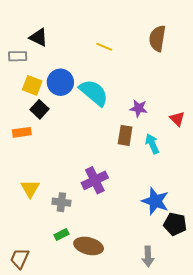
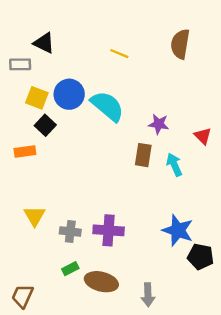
purple cross: (95, 180) -> (109, 230), moved, turned 30
gray arrow: (148, 256) -> (148, 295), moved

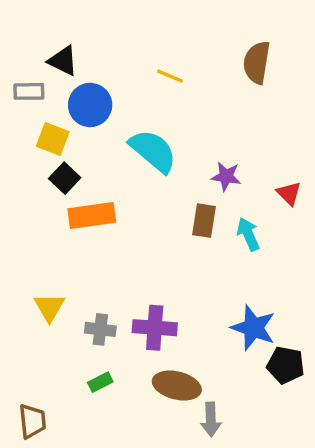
blue circle: (69, 94) -> (90, 105), moved
orange rectangle: (25, 152) -> (92, 215), moved, size x1.5
brown ellipse: (101, 282) -> (177, 386), moved
brown trapezoid: (23, 296) -> (32, 421), turned 150

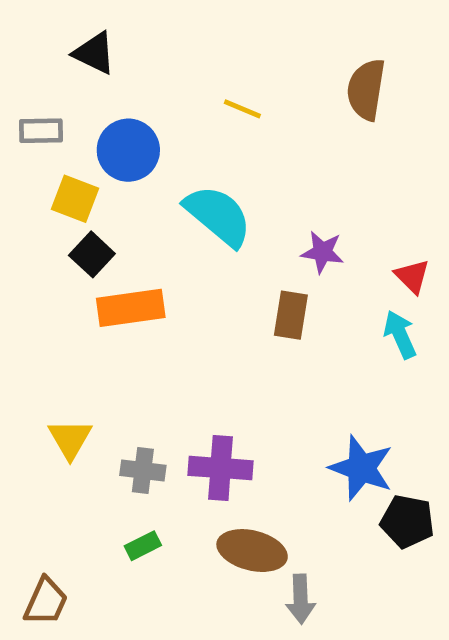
black triangle: (63, 61) -> (94, 53), moved
cyan arrow: (248, 234) -> (400, 335), moved
brown trapezoid: (32, 421) -> (46, 601), turned 30

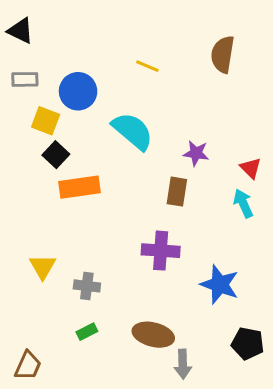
black triangle: (94, 53) -> (21, 31), moved
purple cross: (221, 468) -> (161, 251), moved
black pentagon: (407, 521) -> (248, 343), moved

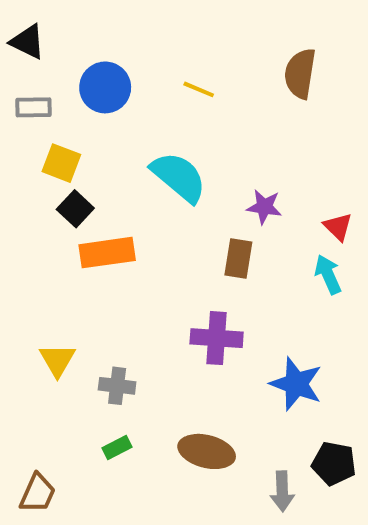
blue circle: (78, 91) -> (105, 87), moved
gray arrow: (183, 364) -> (282, 491), moved

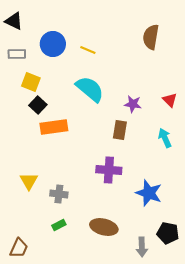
yellow line: (199, 89) -> (88, 50), moved
red triangle: (338, 227) -> (170, 100), moved

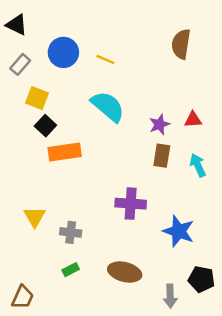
gray rectangle: (17, 54) -> (20, 64), turned -48
red triangle: (170, 100) -> (193, 120), moved, turned -49
purple star: (133, 104) -> (159, 124), turned -30
brown rectangle: (120, 130) -> (162, 156), moved

